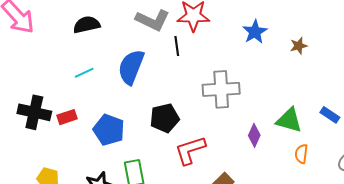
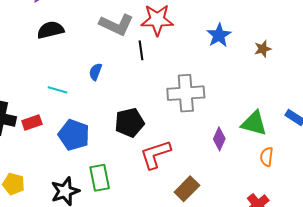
blue semicircle: (131, 67) -> (95, 72), size x0.5
cyan line: (84, 73) -> (57, 90), moved, turned 42

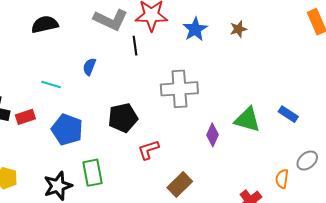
blue star: (219, 35) -> (195, 29), moved
brown star: (263, 49) -> (238, 29), moved
red L-shape: (155, 154) -> (148, 150), size x0.7
orange semicircle: (267, 157) -> (282, 179), moved

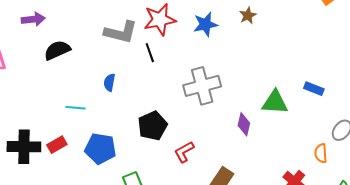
blue star: (195, 29) -> (205, 24), turned 30

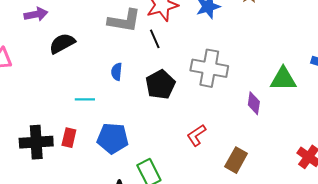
gray cross: (202, 86) -> (209, 68), turned 30
black pentagon: (153, 126) -> (160, 85), moved
red rectangle: (57, 145) -> (69, 138), turned -42

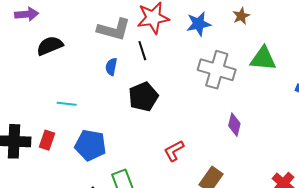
gray cross: (209, 68) -> (217, 70), moved
blue semicircle: (117, 72) -> (111, 67), moved
green triangle: (283, 79) -> (263, 59), moved

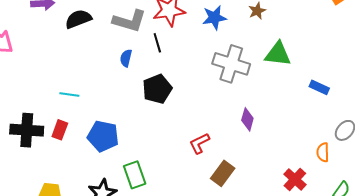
black semicircle: (50, 46) -> (78, 19), moved
cyan line: (67, 104) -> (69, 94), moved
red L-shape: (174, 151) -> (199, 143), moved

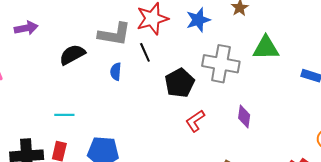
black semicircle: (78, 19) -> (72, 55), moved
black pentagon: (157, 89) -> (180, 83), moved
red L-shape: (199, 143) -> (195, 121), moved

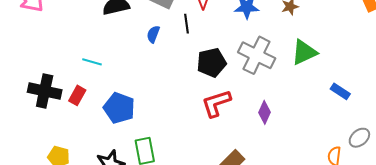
green triangle: (266, 48) -> (304, 52), turned -40
red L-shape: (195, 121) -> (216, 103), size x1.4

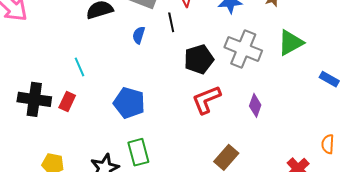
cyan line: (92, 62) -> (79, 67), turned 54
blue pentagon: (119, 108) -> (129, 103), moved

